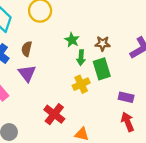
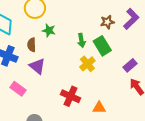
green star: (72, 40) -> (49, 30), moved
brown star: (103, 44) -> (107, 22), moved
purple rectangle: (126, 97) -> (130, 65), turned -40

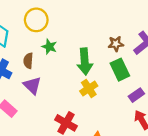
green arrow: (81, 40) -> (85, 61), size x1.6
green rectangle: (102, 46) -> (120, 70), moved

